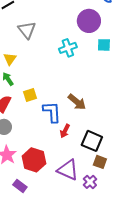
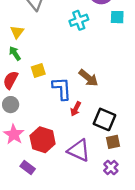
brown square: (100, 162) -> (113, 142), turned -32
purple cross: (90, 182) -> (111, 167), moved

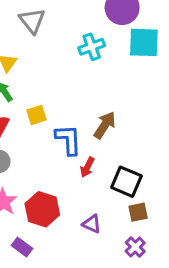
cyan square: (117, 17) -> (144, 42), size x1.6
brown arrow: (88, 78) -> (105, 125), turned -96
purple triangle: (79, 150) -> (92, 224), size x0.6

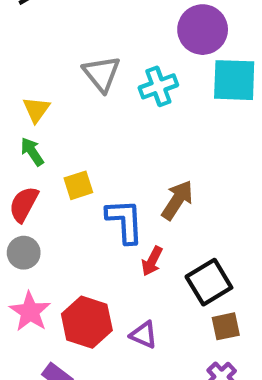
gray triangle: (32, 21) -> (102, 74), moved
black square: (126, 182) -> (209, 282), turned 36
purple triangle: (92, 224) -> (144, 335), moved

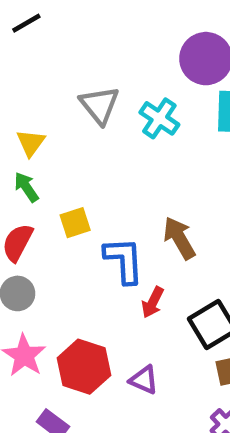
cyan cross: (158, 86) -> (159, 118), turned -36
brown arrow: (177, 200) -> (179, 238), turned -63

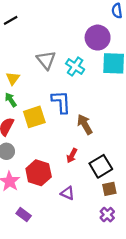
yellow square: (75, 223) -> (34, 117), size x1.5
blue L-shape: (124, 260) -> (61, 102), moved
red hexagon: (84, 367) -> (39, 173), moved

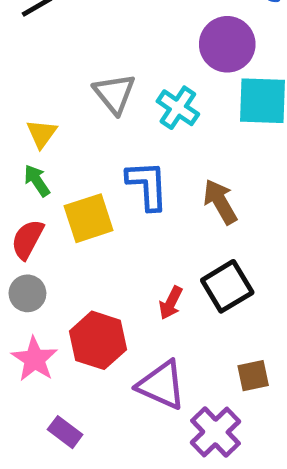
brown arrow: (85, 124) -> (220, 202), moved
black square: (101, 166) -> (227, 286), moved
purple triangle: (68, 193) -> (161, 385), size x1.6
purple cross: (107, 215) -> (215, 432), moved, size x1.5

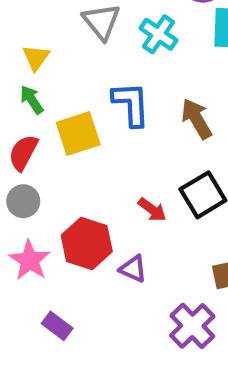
red arrow: (171, 303) -> (152, 210), turned -80
purple triangle: (161, 385) -> (133, 269), moved, size x0.6

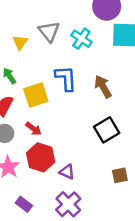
yellow triangle: (36, 57) -> (20, 42), moved
red arrow: (152, 210) -> (33, 129), moved
purple cross: (192, 326) -> (68, 204), moved

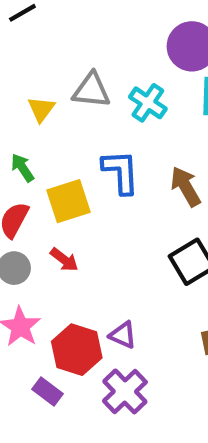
gray triangle: (49, 31) -> (91, 90), turned -45
red hexagon: (41, 157) -> (77, 350), moved

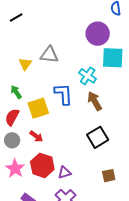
cyan cross: (148, 103) -> (88, 76), moved
purple triangle: (123, 335) -> (64, 173), turned -40
red hexagon: (77, 350) -> (42, 165), moved

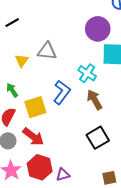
black line: (16, 18) -> (12, 23), moved
blue L-shape: (63, 94) -> (62, 92), turned 40
red arrow: (36, 136) -> (33, 137), size x1.5

